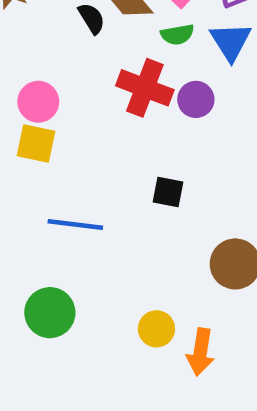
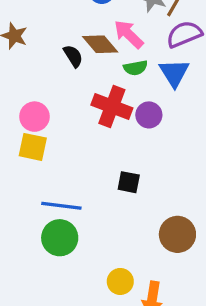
green circle: (50, 313) -> (60, 238), moved

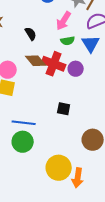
pink arrow: (129, 34) -> (64, 21), turned -102
brown diamond: (100, 44) -> (36, 61), moved
yellow circle: (120, 281) -> (59, 168), size x1.6

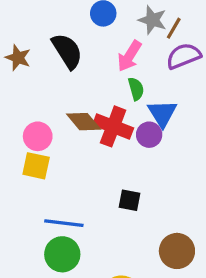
black semicircle: (31, 34) -> (67, 51), moved, size x1.6
green semicircle: (68, 41) -> (136, 89), turned -96
blue triangle: (91, 44) -> (162, 113), moved

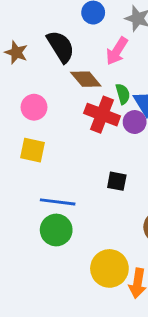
green semicircle: (136, 89) -> (123, 94), moved
brown diamond: (84, 122) -> (86, 79), moved
pink circle: (38, 136) -> (34, 107), moved

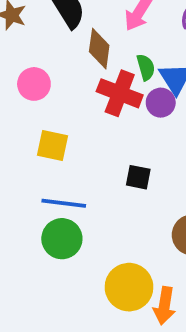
brown diamond: (86, 79) -> (99, 49), turned 48
yellow square: (33, 150) -> (53, 145), moved

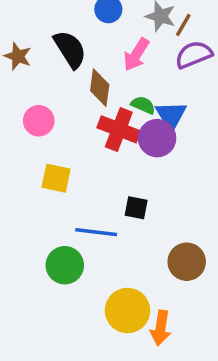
green semicircle: (146, 67) -> (143, 105), turned -50
purple circle: (161, 103) -> (157, 138), size x1.4
blue line: (64, 203) -> (96, 232), moved

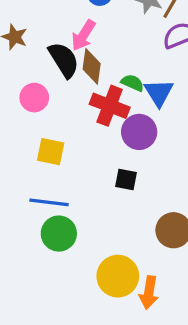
black semicircle: (70, 49) -> (64, 60), moved
pink arrow: (136, 55) -> (83, 35), moved
purple circle: (157, 138) -> (139, 132), moved
blue line: (96, 232) -> (49, 202), moved

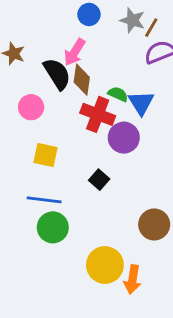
black square: (126, 179) -> (99, 180), moved, turned 30

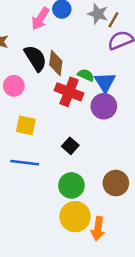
pink arrow: (75, 52) -> (40, 19), moved
purple circle: (124, 138) -> (104, 106), moved
green circle: (53, 227) -> (71, 185), moved

